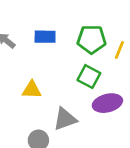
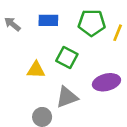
green square: (89, 77) -> (67, 57), moved

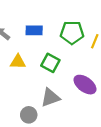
yellow triangle: (36, 70) -> (18, 62), moved
purple ellipse: (106, 82) -> (85, 85), turned 50

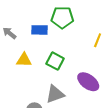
green pentagon: (72, 33) -> (62, 18), moved

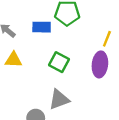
yellow triangle: (24, 60) -> (14, 60), moved
purple ellipse: (88, 82) -> (100, 64), moved, turned 60

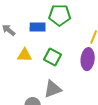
yellow triangle: (14, 60) -> (25, 55), moved

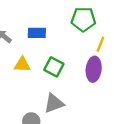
green pentagon: (60, 15) -> (83, 19), moved

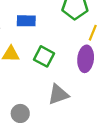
gray triangle: (54, 103) -> (58, 94), moved

